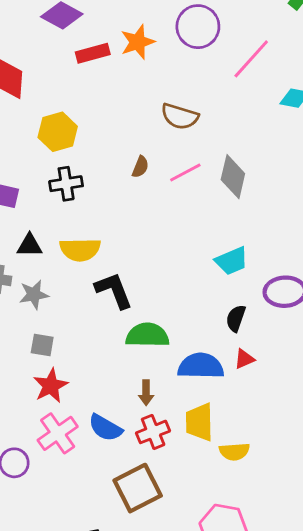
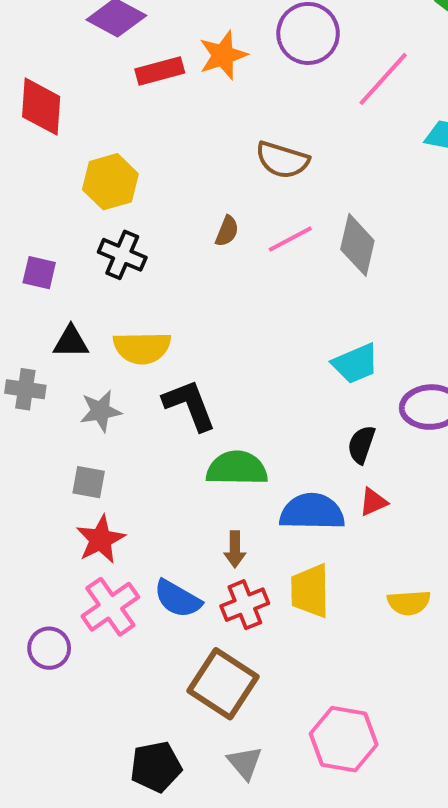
black cross: (66, 184) -> (122, 255), turned 32
gray star: (34, 295) -> (101, 411), moved
yellow semicircle: (234, 452) -> (409, 603), moved
brown square: (138, 488) -> (223, 684), turned -30

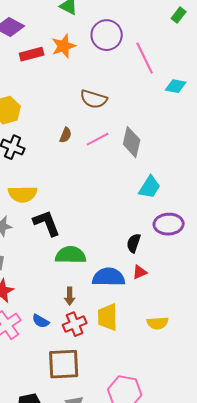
pink line: (383, 79) -> (145, 58), turned -68
cyan trapezoid: (355, 364) -> (150, 187), moved, turned -35
blue semicircle: (178, 599) -> (41, 321), size x0.7
brown square: (223, 684) -> (64, 364), turned -36

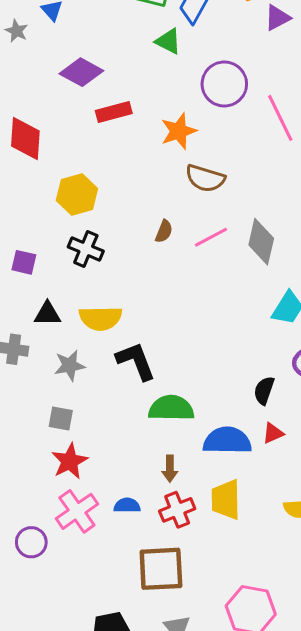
orange star: (64, 46) -> (179, 131), moved
blue semicircle: (41, 321) -> (127, 505), turned 150

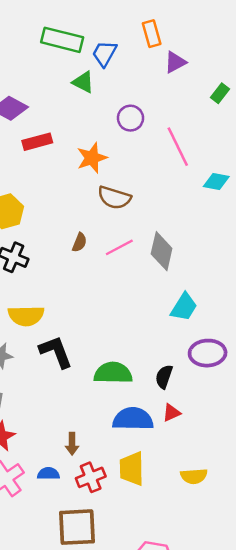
purple circle: (224, 84) -> (130, 118), size x0.7
green semicircle: (171, 408) -> (113, 373), moved
brown arrow: (170, 469) -> (72, 444), moved

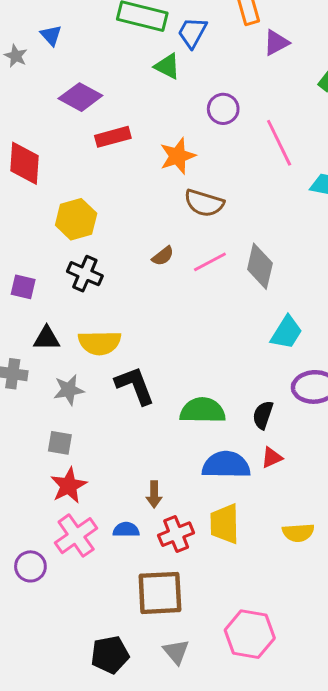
brown semicircle: (79, 242) -> (163, 256), turned 30

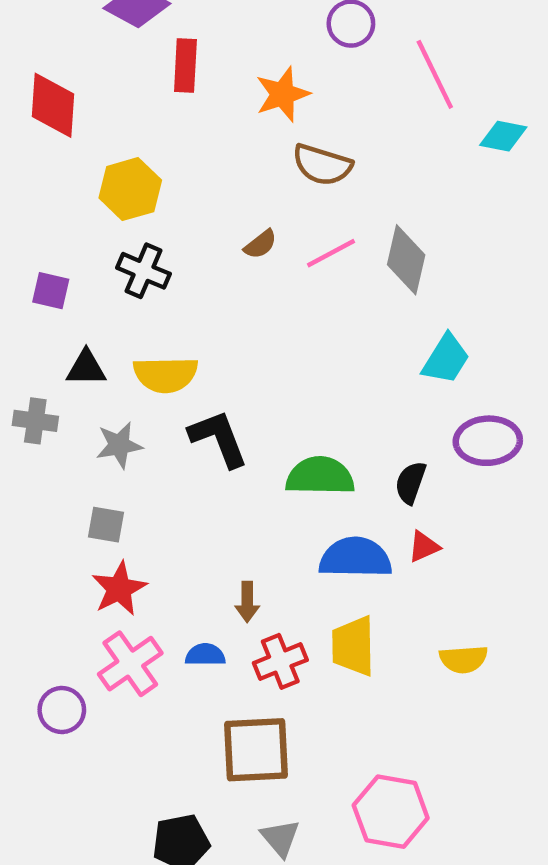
red rectangle: (113, 137) -> (185, 66), turned -72

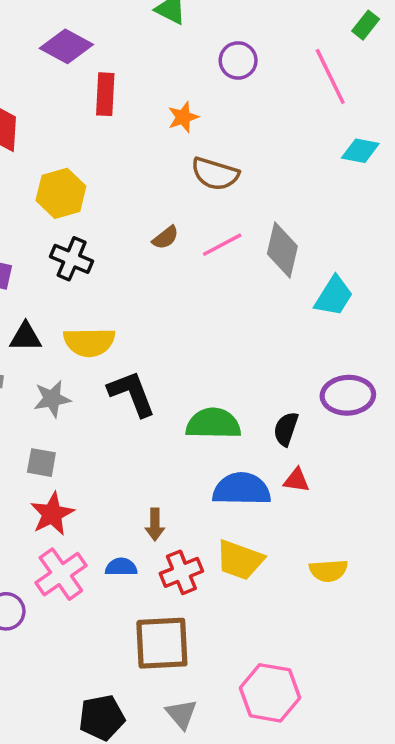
pink line: (435, 74) -> (330, 76), moved
orange star: (283, 94) -> (183, 117), size x0.7
cyan trapezoid: (446, 359) -> (334, 296), moved
red triangle: (424, 547) -> (297, 480), turned 32
yellow trapezoid: (353, 646) -> (240, 560), turned -69

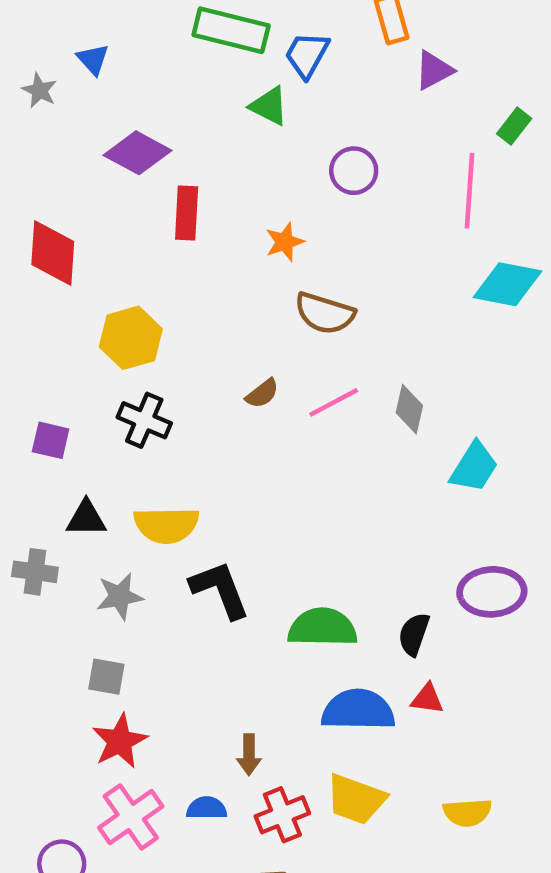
pink line: (330, 76) -> (470, 191), turned 30
cyan diamond: (360, 151) -> (507, 284), size x1.4
gray diamond: (282, 250) -> (409, 409), size x0.7

